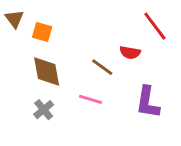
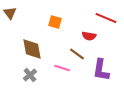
red line: (155, 26) -> (106, 18), turned -30
orange square: (42, 32) -> (55, 22), moved
brown line: (102, 67) -> (77, 54), moved

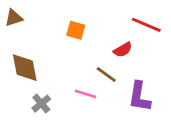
brown triangle: (10, 13) -> (14, 18), turned 48
red semicircle: (89, 36) -> (123, 50), turned -40
brown diamond: (32, 49) -> (25, 68), moved

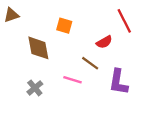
red line: (146, 25) -> (124, 21), turned 40
brown diamond: (25, 68) -> (38, 48), moved

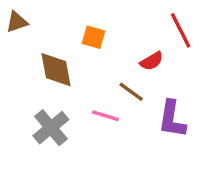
gray cross: (35, 88) -> (51, 128), size x1.5

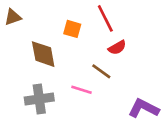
red line: (181, 30) -> (105, 18), moved
purple L-shape: (172, 119) -> (144, 108), moved, turned 108
gray cross: (51, 128) -> (39, 99), turned 32

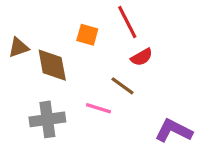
brown triangle: (13, 17) -> (19, 48), moved

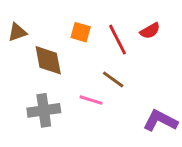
red line: (127, 22) -> (118, 40), moved
brown triangle: (19, 48) -> (17, 32), moved
red semicircle: (142, 57) -> (150, 31), moved

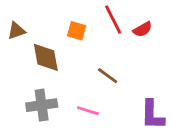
red line: (118, 40) -> (113, 20), moved
pink line: (91, 100) -> (88, 111), moved
purple L-shape: (160, 121) -> (152, 115), turned -116

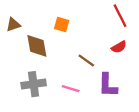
red line: (113, 20) -> (120, 16), moved
red semicircle: (143, 29) -> (119, 47), moved
purple L-shape: (152, 115) -> (108, 85), moved

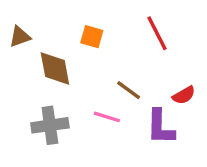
red line: (120, 16) -> (157, 33), moved
red semicircle: (119, 47) -> (184, 95), moved
pink line: (71, 89) -> (107, 117), moved

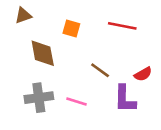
red line: (157, 33) -> (122, 26), turned -52
brown triangle: (20, 37) -> (23, 15), moved
pink line: (107, 117) -> (77, 101), moved

